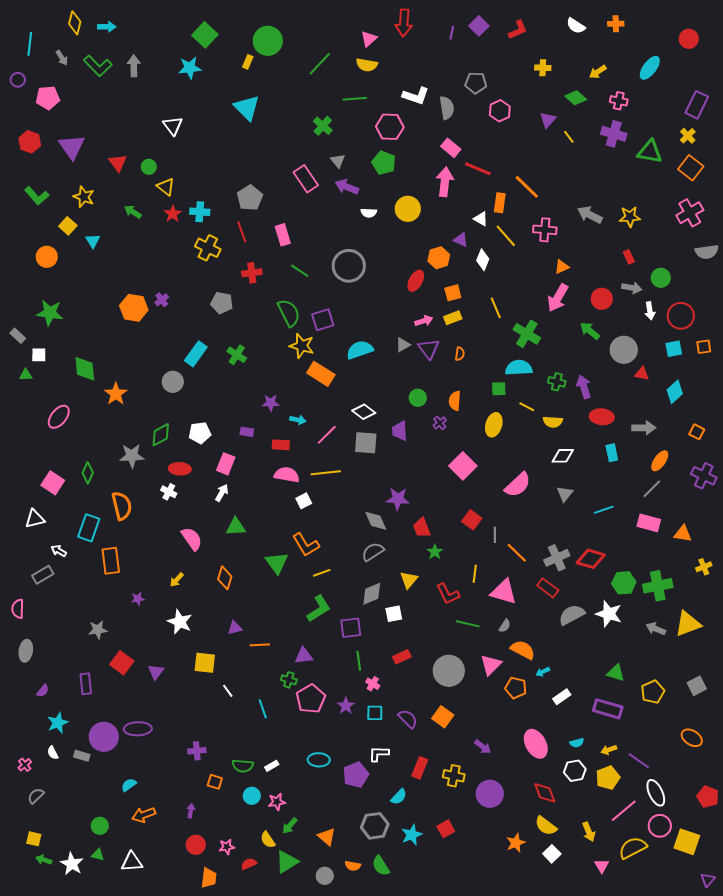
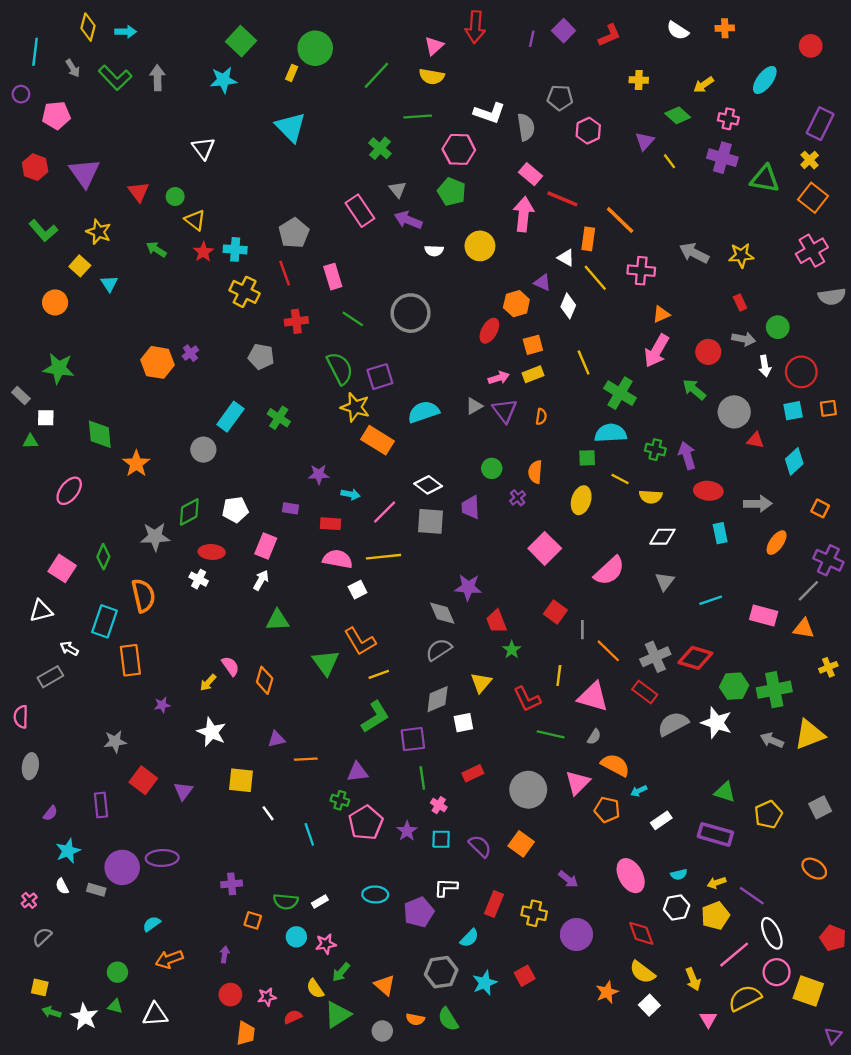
gray line: (652, 489) -> (808, 591), moved
pink semicircle: (192, 539) -> (230, 666), moved, size x0.7

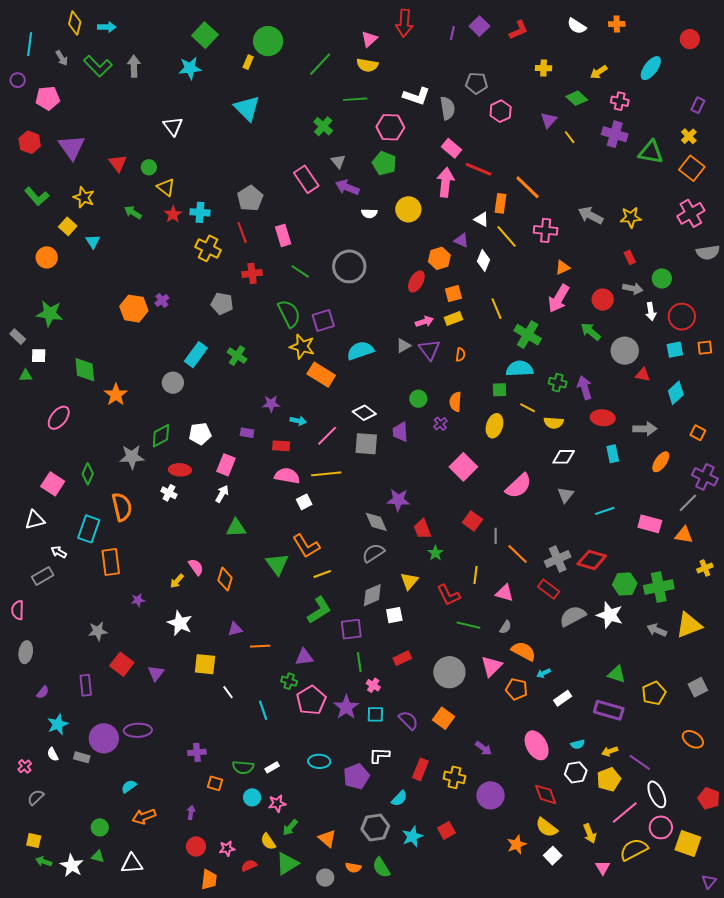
purple rectangle: (820, 124) -> (698, 105), size x0.6
pink triangle: (593, 697) -> (505, 593), size x0.7
purple star: (407, 831) -> (346, 707), size x1.4

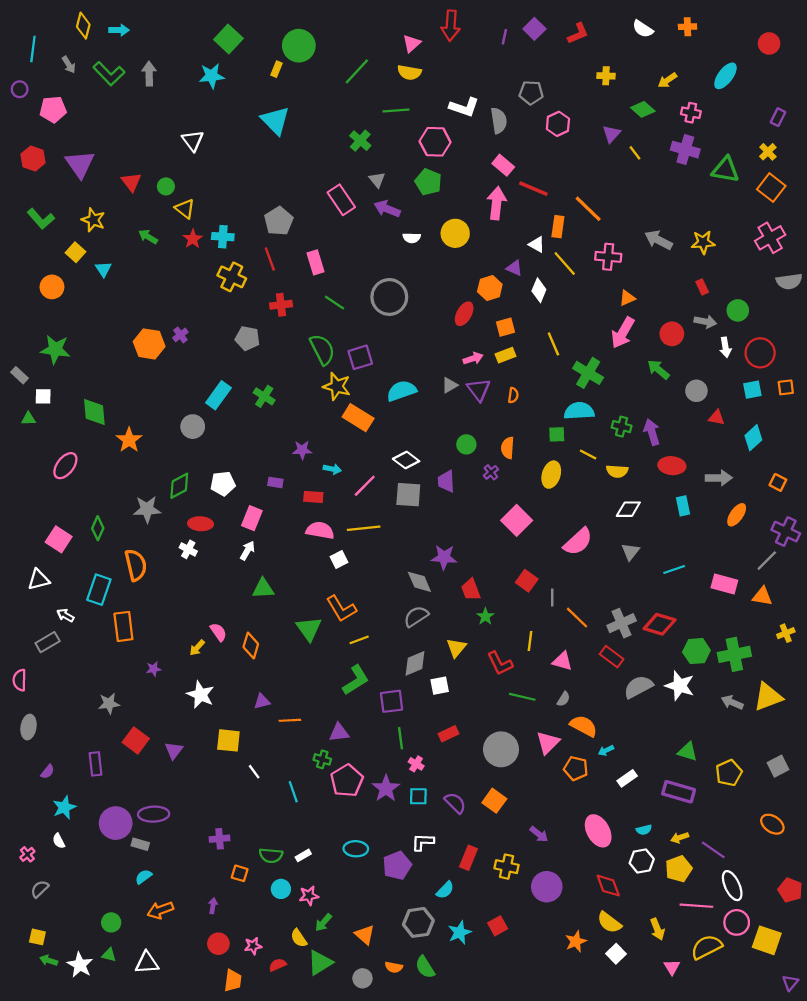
gray circle: (625, 351) -> (696, 391), size x0.7
gray rectangle: (82, 757) -> (140, 844), moved
pink line: (625, 812) -> (696, 906), turned 44

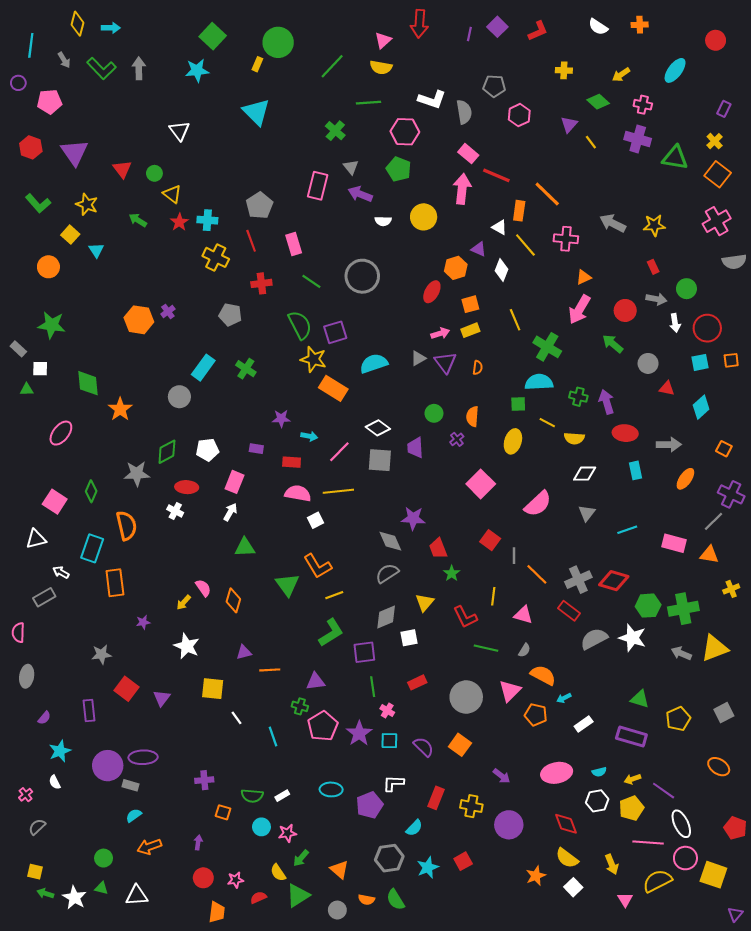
pink rectangle: (341, 200) -> (318, 186), turned 48
pink ellipse: (598, 831) -> (557, 773), turned -72

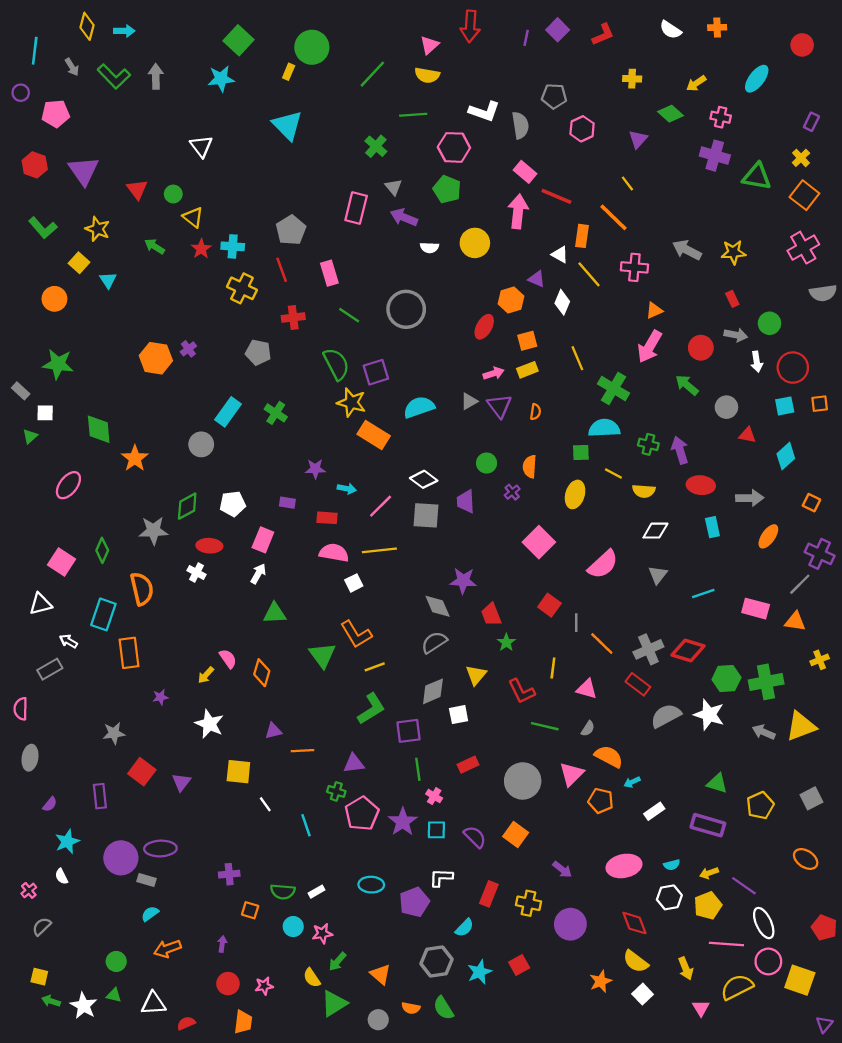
yellow line: (591, 142) -> (627, 184), moved
green triangle: (27, 389) -> (30, 436), turned -40
red semicircle: (258, 898) -> (186, 1023), moved

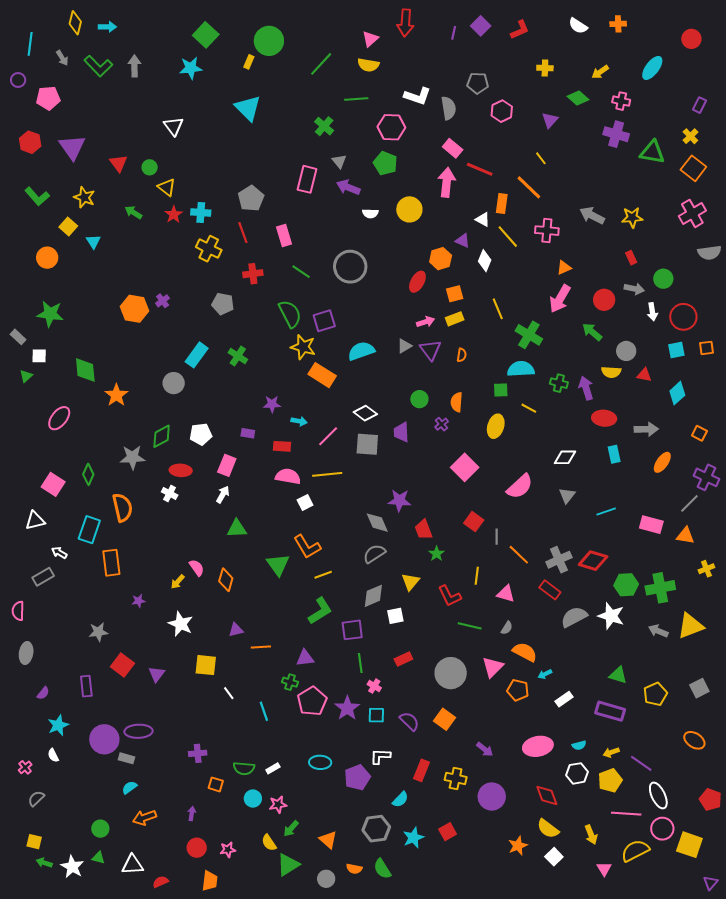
yellow semicircle: (644, 491) -> (611, 372), moved

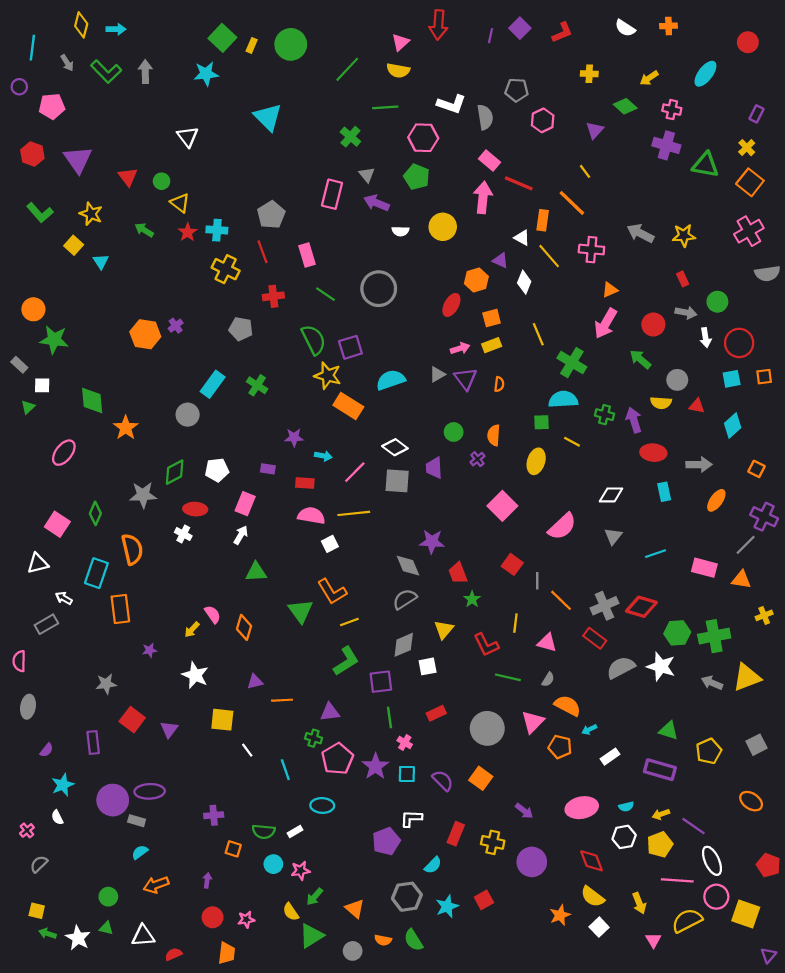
yellow rectangle: (249, 62) -> (252, 45), moved
orange circle: (47, 258) -> (33, 309), moved
cyan ellipse: (320, 762) -> (322, 805), moved

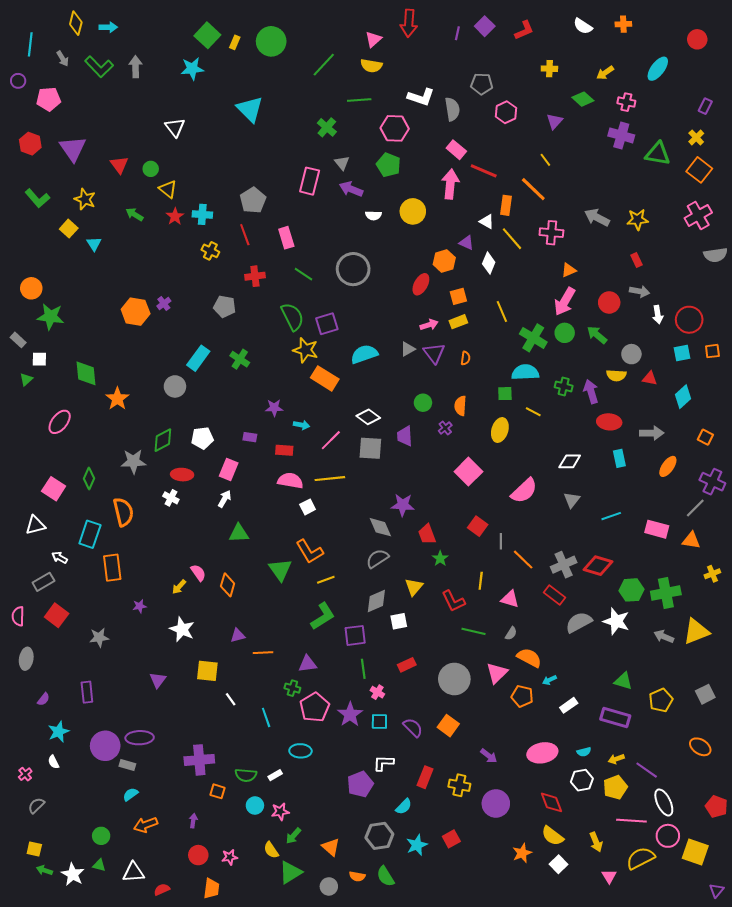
yellow cross: (226, 269) -> (210, 251), size x0.7
green circle: (717, 302) -> (565, 333), moved
red square: (132, 720) -> (57, 615), moved
purple cross: (214, 815) -> (199, 760), size x1.6

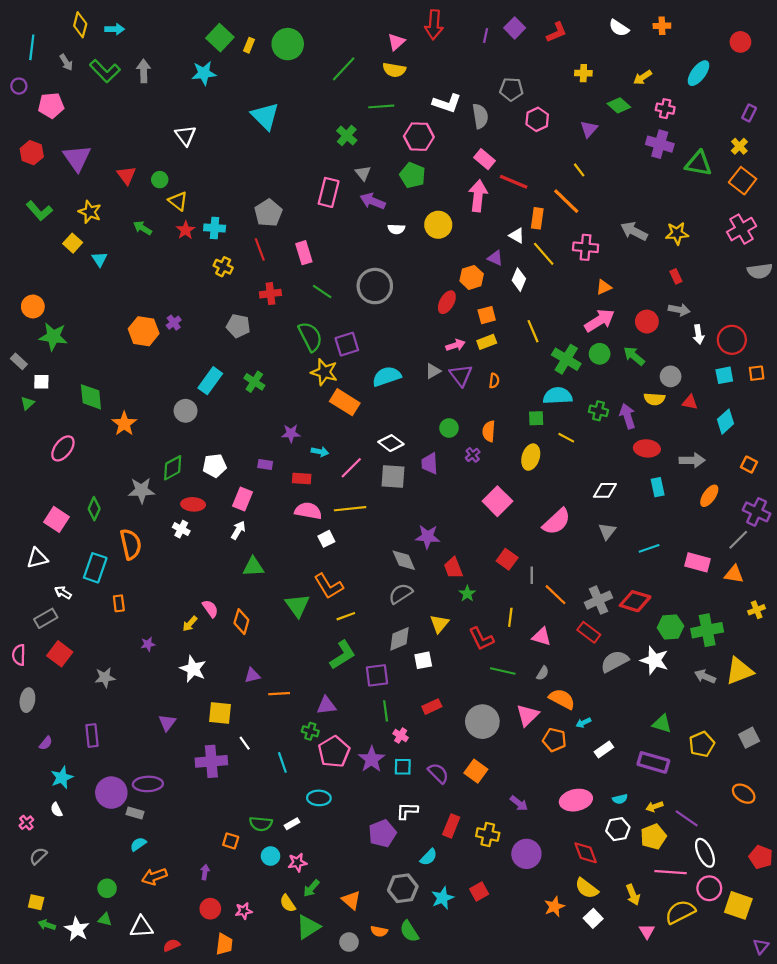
pink arrow: (565, 301) -> (600, 320), turned -152
orange rectangle: (112, 568) -> (119, 603), size x0.6
purple cross: (199, 760) -> (211, 761), moved

